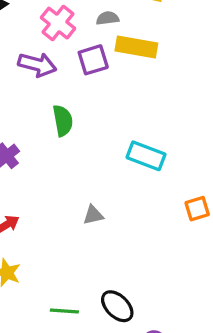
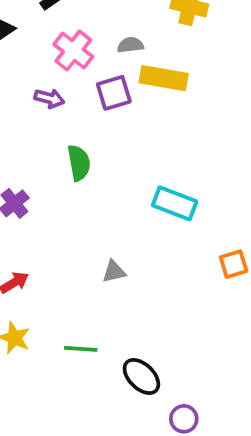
purple arrow: (37, 65) -> (49, 98), size x0.7
green line: (64, 311) -> (81, 349), moved

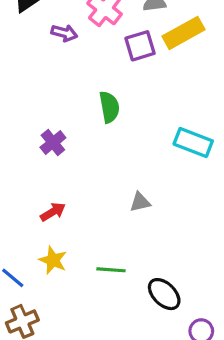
yellow rectangle: (164, 78) -> (184, 33), turned -39
purple arrow: (49, 98) -> (64, 33), moved

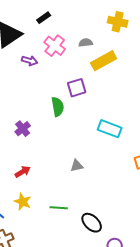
purple square: (140, 46) -> (77, 88), moved

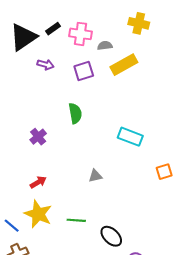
black rectangle: (44, 18) -> (53, 29), moved
pink cross: (55, 46) -> (81, 34), moved, turned -30
purple square: (77, 88) -> (84, 71), moved
yellow star: (23, 202) -> (38, 214), size x1.5

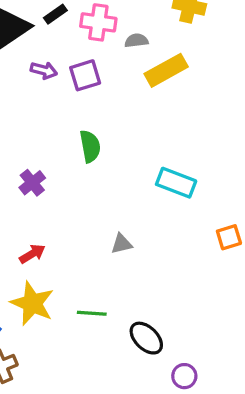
purple square: (84, 71) -> (85, 75), moved

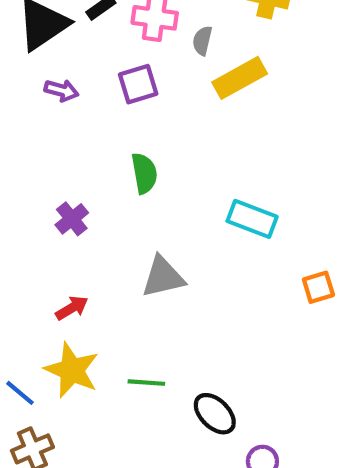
gray semicircle: (136, 41) -> (202, 41), turned -70
purple arrow: (44, 70) -> (61, 90), moved
gray triangle: (122, 244) -> (163, 277), moved, size x1.6

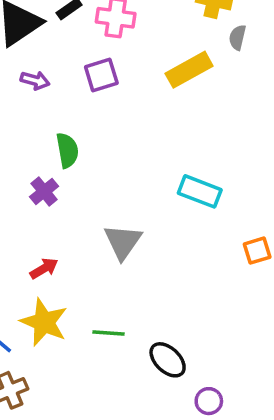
gray semicircle: (202, 41) -> (237, 37), moved
green semicircle: (144, 173) -> (67, 150), moved
gray triangle: (163, 277) -> (123, 242), turned -42

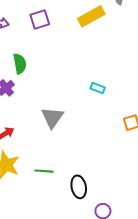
cyan rectangle: (200, 191) -> (98, 88), size x0.6
black ellipse: (168, 360) -> (79, 187), turned 35

